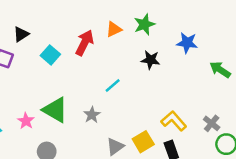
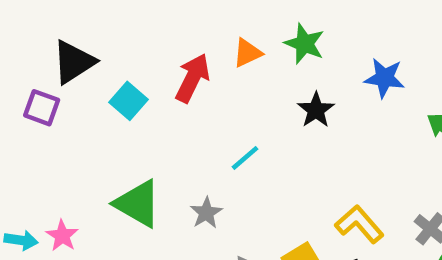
green star: (144, 24) -> (304, 44), turned -30
black triangle: (21, 34) -> (74, 62), size x1.5
black star: (150, 60) -> (316, 110), turned 30
pink star: (26, 121) -> (62, 236), moved

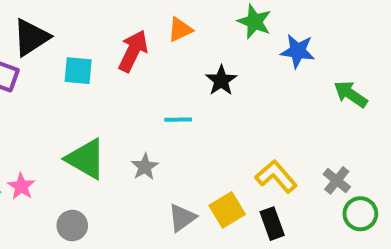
green star: (304, 44) -> (255, 22), moved
cyan square: (129, 101) -> (78, 71), turned -36
black star: (316, 110) -> (221, 80), moved
cyan line: (245, 158) -> (178, 120), turned 40

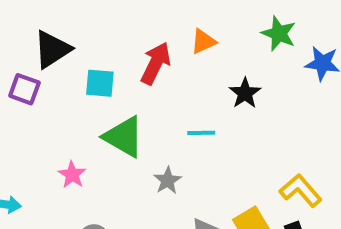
green triangle: (86, 159) -> (124, 137), moved
pink star: (21, 186) -> (72, 175), moved

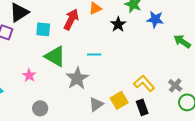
black star: (245, 93) -> (118, 24), moved
gray star: (167, 181) -> (77, 78), size x1.6

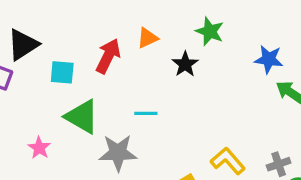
blue star: (155, 19) -> (269, 59), moved
gray star: (77, 78) -> (118, 153), turned 30
gray cross: (175, 85) -> (279, 164), turned 32

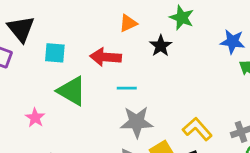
black triangle: (23, 45) -> (21, 29), turned -36
red arrow: (108, 56) -> (106, 57), moved, turned -112
gray star: (118, 153) -> (137, 122), moved

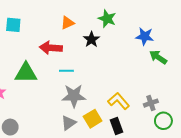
cyan square: (55, 53) -> (13, 25), moved
green triangle: (72, 91) -> (26, 73), turned -30

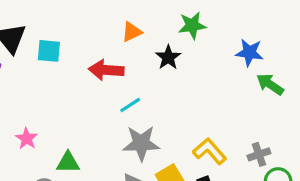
green star: (107, 19) -> (192, 25), turned -30
cyan square: (13, 25) -> (49, 51), moved
cyan line: (66, 71) -> (130, 105), turned -32
green triangle: (26, 73) -> (68, 162), moved, size x0.7

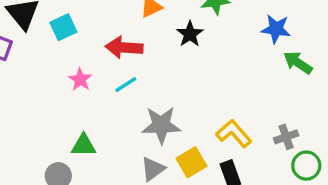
cyan square: (49, 51) -> (63, 27), turned -30
cyan line: (130, 105) -> (126, 85), moved
pink star: (27, 139) -> (80, 80), moved

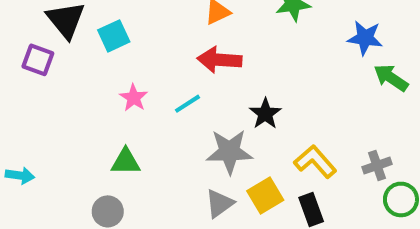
black star: (190, 34) -> (265, 114), moved
red arrow: (124, 47) -> (219, 60), moved
green triangle: (84, 145) -> (126, 162), moved

